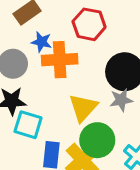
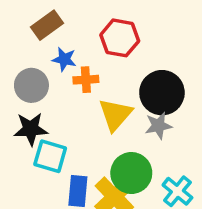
orange cross: (60, 60) -> (86, 80), size x0.6
yellow triangle: (83, 108) -> (115, 115), moved

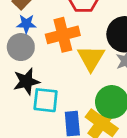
blue star: (64, 59) -> (26, 24), moved
orange cross: (86, 80) -> (63, 35), size x1.6

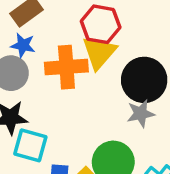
yellow triangle: (91, 58) -> (99, 53), moved

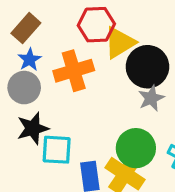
blue star: (23, 45) -> (30, 60), turned -30
yellow triangle: (99, 53) -> (120, 43), moved, turned 30

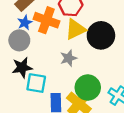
yellow triangle: (120, 43) -> (75, 29), moved
orange cross: (74, 71) -> (46, 20), moved, turned 30
gray star: (151, 98) -> (68, 58), moved

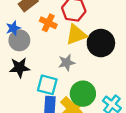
orange cross: (46, 20) -> (48, 23), size x0.7
blue star: (25, 23) -> (13, 28), moved
cyan square: (36, 83) -> (47, 85), moved

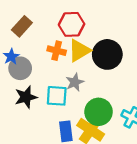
orange cross: (48, 23) -> (57, 51), moved
cyan square: (47, 85) -> (57, 96), moved

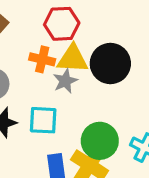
yellow triangle: (79, 51) -> (73, 59), turned 35
gray star: (75, 82) -> (65, 81), moved

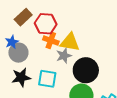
red hexagon: (62, 24) -> (46, 24), moved
black circle: (110, 64) -> (86, 70), moved

